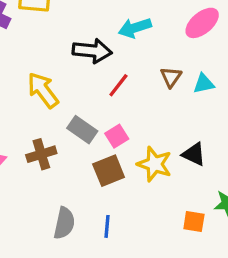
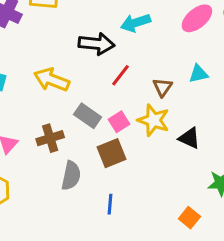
brown triangle: (171, 77) -> (162, 87), moved
yellow arrow: (43, 90) -> (52, 80), turned -32
yellow star: (155, 164) -> (153, 120), moved
orange square: (194, 221) -> (189, 218), moved, turned 30
gray semicircle: (64, 223) -> (71, 176), moved

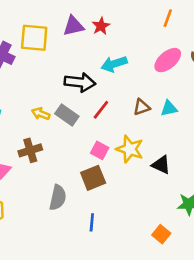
yellow arrow: (52, 80) -> (41, 114), size x0.6
brown triangle: (162, 87) -> (142, 107), moved, turned 36
gray rectangle: (88, 116) -> (67, 115), moved
pink square: (119, 122) -> (100, 150), turned -30
brown cross: (50, 138) -> (30, 150), moved

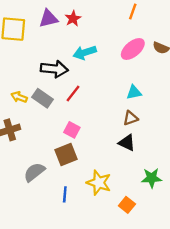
brown triangle: (142, 107) -> (130, 118), moved
yellow star: (130, 149) -> (99, 183), moved
gray semicircle: (58, 197) -> (34, 172), turned -140

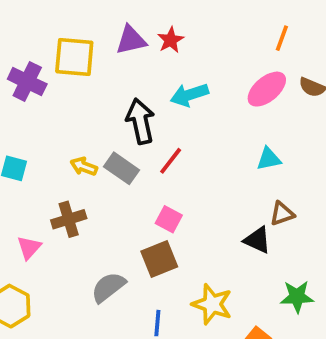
orange line: (133, 11) -> (282, 38), moved
black arrow: (54, 69) -> (140, 121), turned -108
brown triangle: (130, 118) -> (282, 214), moved

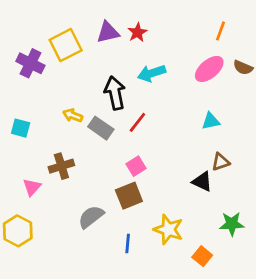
yellow square: (74, 57) -> (66, 45), turned -32
yellow arrow: (84, 166) -> (73, 115), moved
pink square: (169, 219) -> (136, 166), turned 30

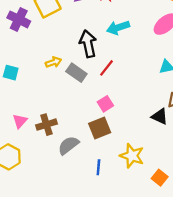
yellow arrow: (73, 115) -> (53, 62), turned 140
brown cross: (61, 166) -> (46, 125), moved

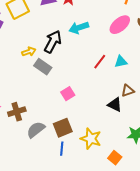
black arrow: (88, 44) -> (53, 42), turned 40
yellow arrow: (53, 62) -> (29, 52), moved
red line: (107, 68) -> (100, 62), moved
brown square: (100, 128) -> (63, 128), moved

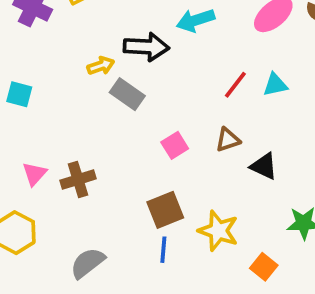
black arrow: (53, 42) -> (146, 47), turned 65
brown triangle: (128, 91) -> (228, 140), moved
gray semicircle: (36, 130) -> (88, 263), moved

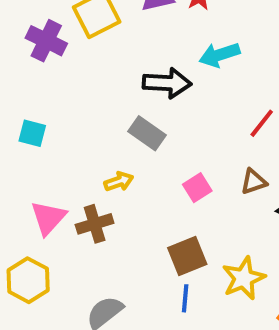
yellow arrow: (101, 66) -> (119, 182), moved
pink triangle: (34, 174) -> (48, 218), size x1.4
yellow star: (218, 231) -> (244, 278), turned 30

